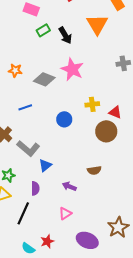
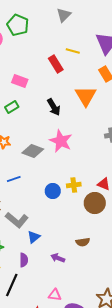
green rectangle: (43, 30) -> (12, 107), moved
yellow cross: (92, 104) -> (74, 185), moved
pink triangle: (65, 213) -> (55, 295), moved, turned 40

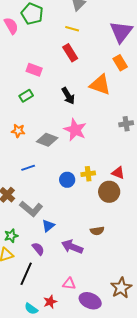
yellow line: (73, 51) -> (72, 29), moved
orange triangle: (86, 96) -> (100, 85), turned -40
purple arrow: (58, 258) -> (72, 247), size x1.5
purple semicircle: (24, 260) -> (38, 249), turned -40

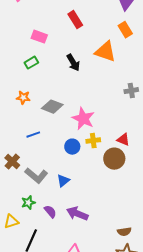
pink star: (75, 130) -> (83, 119), moved
blue triangle: (48, 226) -> (63, 181), moved
brown semicircle: (97, 231) -> (124, 232), moved
green star: (11, 236) -> (28, 203), moved
purple semicircle: (38, 249) -> (50, 212), moved

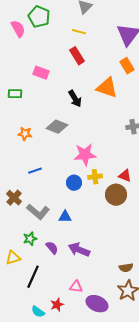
green rectangle: (31, 63) -> (15, 94), moved, turned 32
gray diamond: (52, 107) -> (57, 127), moved
pink star: (83, 119) -> (85, 155), turned -30
blue triangle: (63, 181) -> (65, 217), turned 40

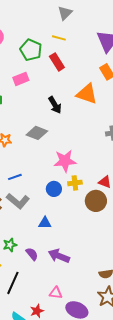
green pentagon: (39, 17) -> (31, 50), moved
pink rectangle: (41, 73) -> (21, 79), turned -42
gray L-shape: (38, 212) -> (18, 201), moved

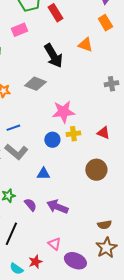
orange triangle: (87, 94) -> (85, 45), size x0.7
black arrow: (55, 105) -> (53, 56), size x1.4
brown circle: (96, 201) -> (96, 170), moved
pink triangle: (56, 293) -> (54, 244), turned 32

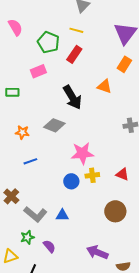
red rectangle: (55, 13) -> (74, 54), turned 66
orange rectangle: (105, 23) -> (124, 64), turned 63
blue line: (13, 128) -> (30, 161), moved
gray L-shape: (16, 152) -> (35, 214), moved
purple arrow: (57, 207) -> (97, 252), moved

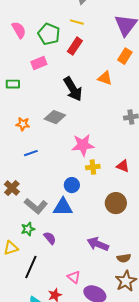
pink semicircle: (15, 27) -> (19, 30), moved
blue circle: (71, 181) -> (72, 185), moved
blue triangle: (62, 215) -> (63, 207), size x1.5

